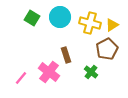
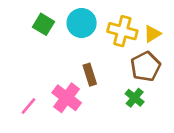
green cross: (91, 72) -> (135, 98), moved

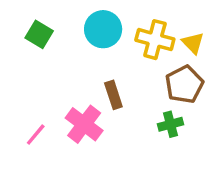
green square: (43, 24) -> (39, 34), moved
yellow triangle: (152, 34) -> (193, 43), turned -42
green cross: (135, 98) -> (170, 124), turned 36

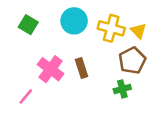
pink cross: (84, 124) -> (51, 69), moved

